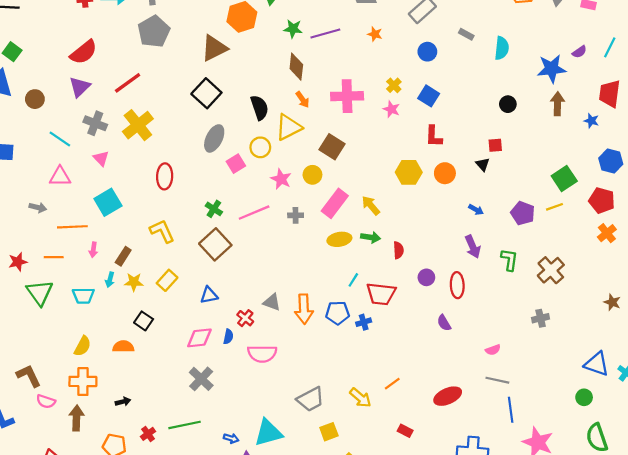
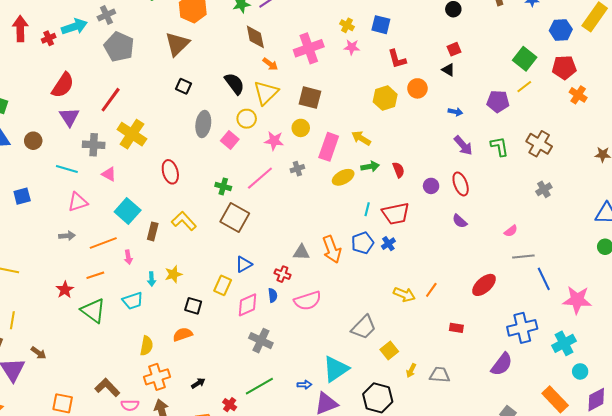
black square: (206, 93) -> (183, 86), size x0.6
brown rectangle: (123, 256) -> (153, 231), moved
yellow rectangle: (167, 280) -> (223, 285), moved
yellow arrow: (360, 398) -> (404, 294), moved

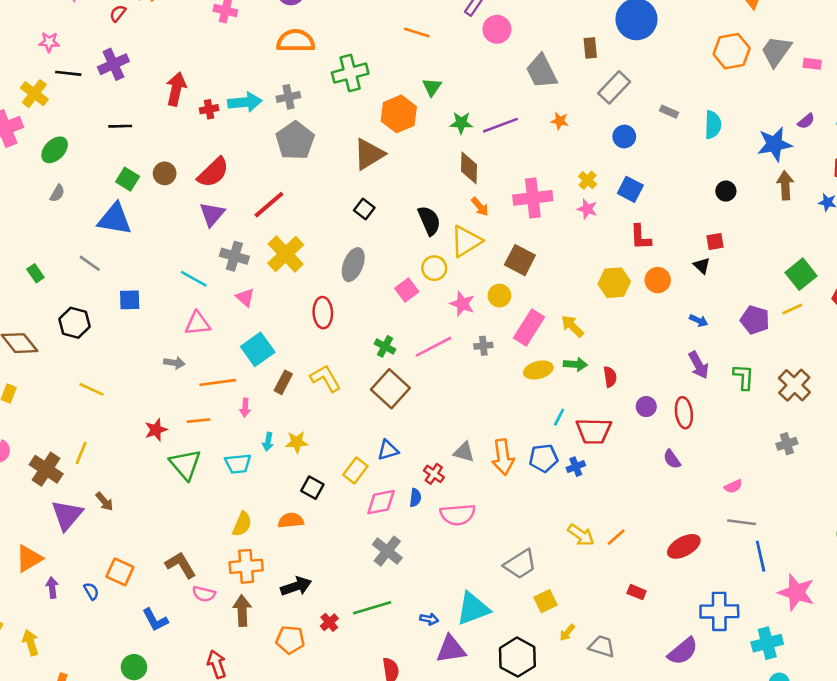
gray ellipse: (203, 124) -> (353, 265), moved
brown circle: (33, 141) -> (165, 173), moved
black arrow: (198, 383) -> (296, 586), size x1.6

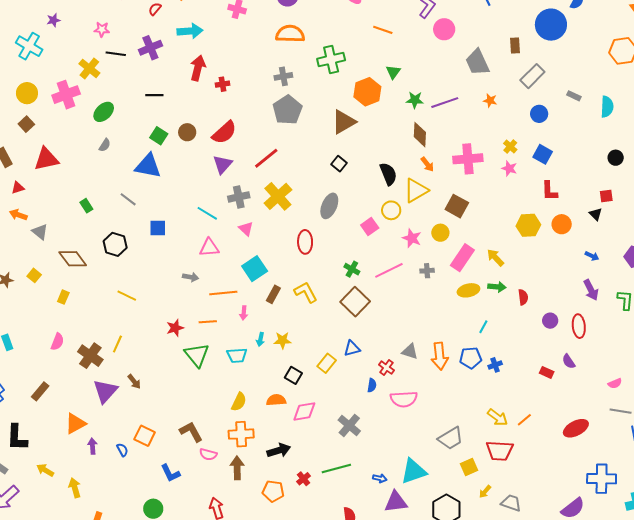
cyan arrow: (245, 102) -> (190, 31), moved
gray cross: (234, 256) -> (239, 197), turned -30
red trapezoid: (594, 431) -> (500, 451), moved
pink diamond: (381, 502) -> (304, 412), moved
red rectangle: (637, 592) -> (547, 372), moved

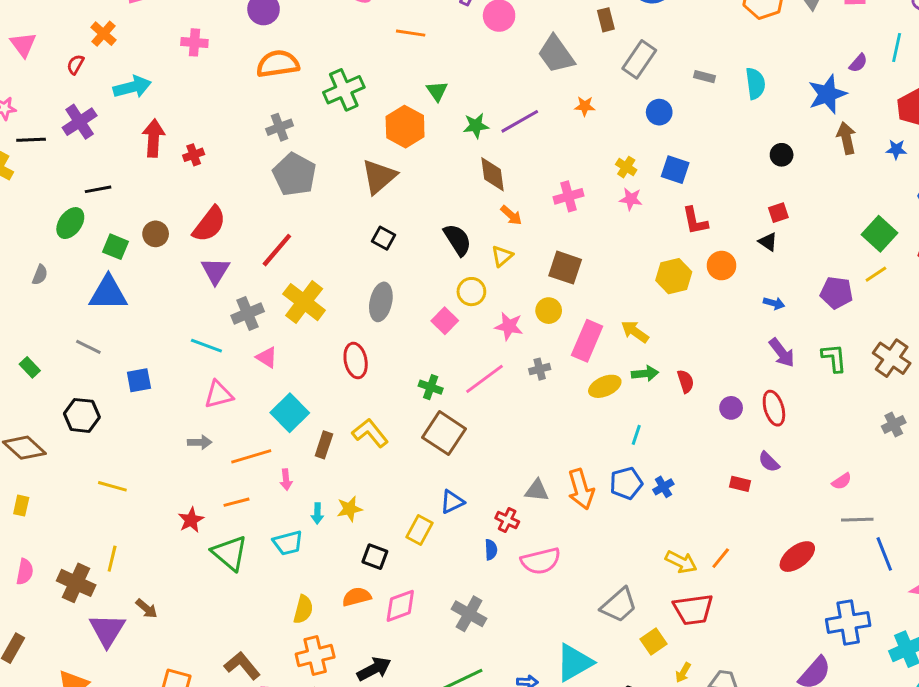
green ellipse: (104, 112) -> (70, 223), moved
pink cross: (468, 159) -> (568, 196), size x0.7
yellow triangle: (416, 190) -> (502, 256), size x0.6

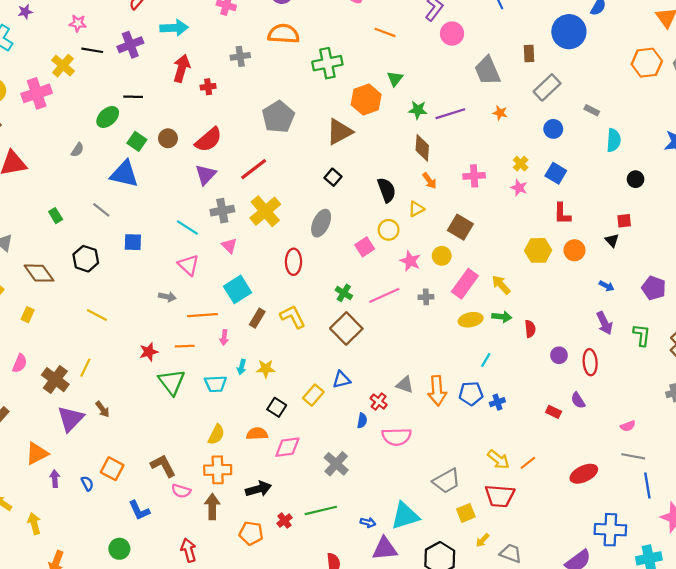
cyan semicircle: (755, 83) -> (614, 140), moved
gray cross: (280, 127) -> (240, 56), moved
pink triangle: (219, 395) -> (189, 265), turned 45

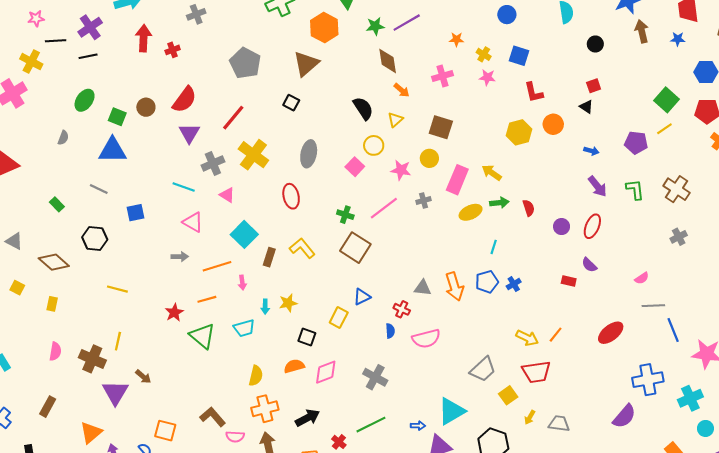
black line: (133, 97) -> (88, 56), moved
orange star: (500, 113) -> (456, 39), moved
black square: (333, 177) -> (291, 103), moved
red ellipse: (590, 362) -> (592, 226), turned 40

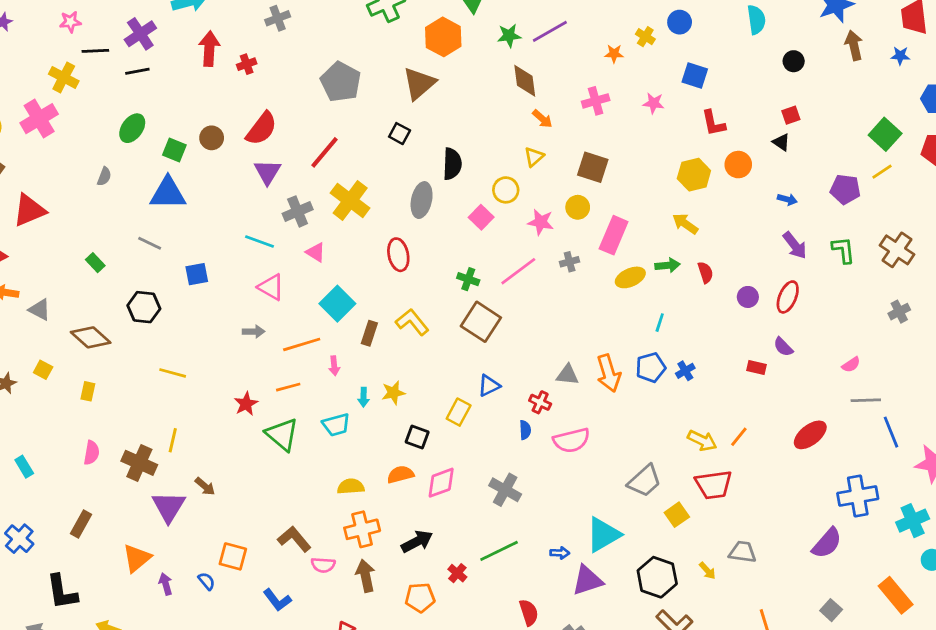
yellow cross: (484, 54) -> (645, 37), moved
black semicircle: (363, 108) -> (452, 164), moved, turned 35
yellow arrow: (492, 173) -> (685, 224), moved
yellow semicircle: (256, 376) -> (351, 486), turned -108
yellow arrow: (530, 417) -> (707, 571), moved, turned -72

